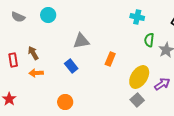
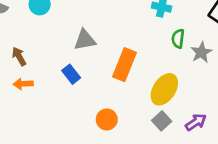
orange rectangle: (110, 59) -> (125, 65), size x1.6
purple arrow: (162, 84) -> (196, 122), moved
orange circle: (65, 102) -> (107, 119), moved

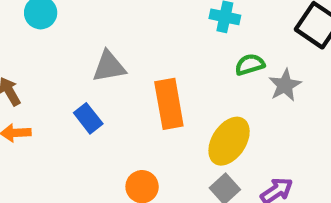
green semicircle: (178, 39) -> (250, 64), turned 66
orange rectangle: (125, 65) -> (169, 104), turned -32

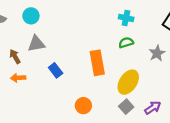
green semicircle: (250, 64) -> (126, 43), moved
gray triangle: (109, 67) -> (36, 44), moved

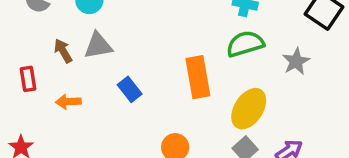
green semicircle: (126, 43) -> (245, 44), size x1.5
brown arrow: (15, 56) -> (63, 51), moved

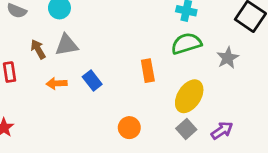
orange rectangle: (198, 77) -> (148, 71), size x0.7
orange arrow: (68, 102) -> (57, 83), moved

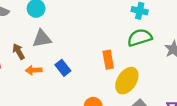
brown arrow: (38, 49) -> (19, 52), moved
yellow ellipse: (189, 96) -> (127, 81), moved

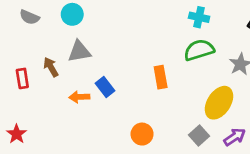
orange arrow: (34, 70) -> (79, 97), moved
yellow ellipse: (127, 81) -> (219, 103), moved

